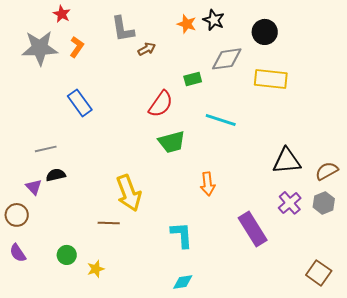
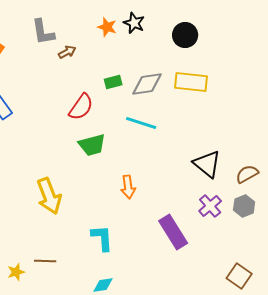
gray diamond: (227, 59) -> (147, 84), moved
black triangle: (287, 161) -> (207, 164), turned 44
brown line: (109, 223) -> (45, 261), moved

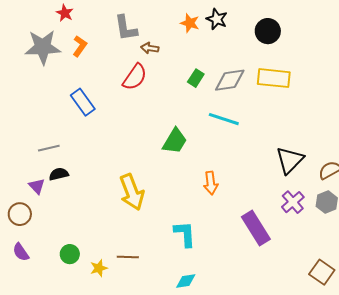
brown arrow: (67, 52) -> (150, 48), turned -144
green rectangle: (113, 82) -> (196, 78), turned -42
red semicircle: (81, 107) -> (135, 77), moved
green trapezoid: (92, 145) -> (175, 141), turned -44
black triangle: (207, 164) -> (290, 160), turned 36

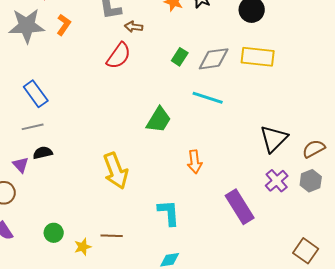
blue rectangle: (83, 102) -> (36, 94), moved

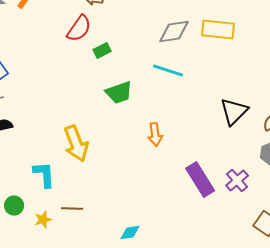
green rectangle: (180, 57) -> (102, 50), moved, turned 30
green trapezoid: (159, 120) -> (119, 92), turned 40
purple cross: (277, 181) -> (237, 180), moved
cyan L-shape: (169, 213) -> (44, 174), moved

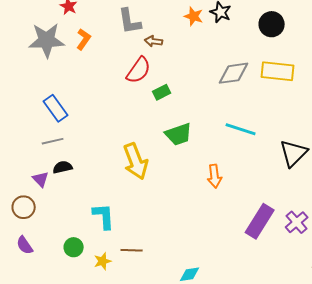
cyan line: (168, 70) -> (241, 129), moved
yellow arrow: (76, 144) -> (136, 161), moved
purple rectangle: (200, 180) -> (260, 221), turned 64

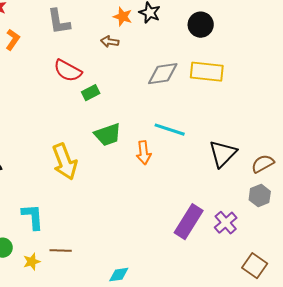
brown arrow: (154, 41) -> (110, 42), moved
red semicircle: (139, 70) -> (68, 71), turned 84
orange arrow: (215, 176) -> (144, 153), moved

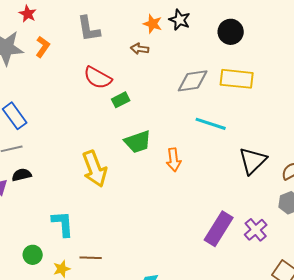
cyan line: (170, 130) -> (211, 124), moved

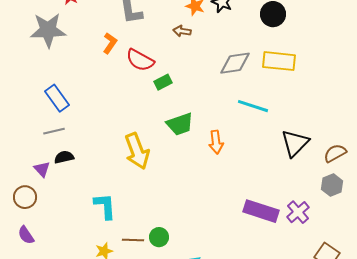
orange L-shape: (43, 47) -> (110, 43), moved
purple rectangle: (219, 229) -> (261, 211), turned 76
green circle: (33, 255) -> (159, 237), moved

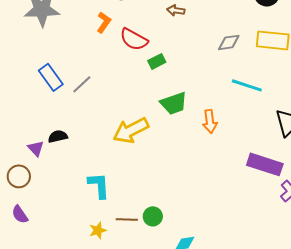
gray diamond: (235, 63) -> (229, 42), size x0.7
gray line: (54, 131) -> (82, 84), moved, turned -30
yellow arrow: (137, 151) -> (131, 130), turned 84
purple rectangle: (261, 211) -> (265, 164), moved

